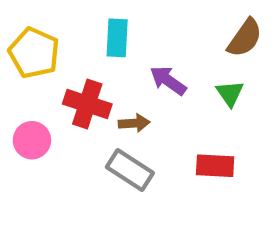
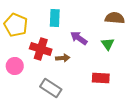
brown semicircle: (245, 38) -> (115, 18), turned -120
gray rectangle: (130, 170) -> (51, 88), moved

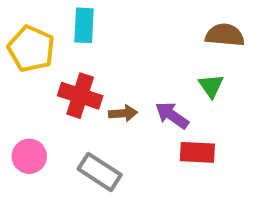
cyan rectangle: (55, 18) -> (84, 25), moved
purple arrow: (79, 38) -> (172, 115), moved
pink circle: (15, 66) -> (29, 156), moved

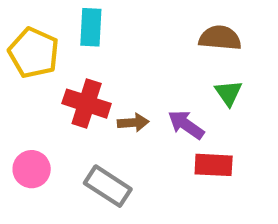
brown semicircle: (225, 35) -> (220, 38), moved

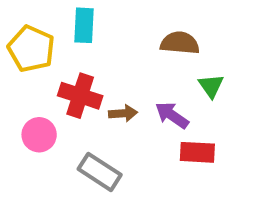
brown semicircle: (220, 38) -> (180, 43), moved
pink circle: (32, 169) -> (39, 135), moved

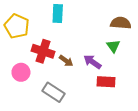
cyan rectangle: (84, 25) -> (58, 14), moved
brown semicircle: (180, 43) -> (121, 23), moved
brown arrow: (123, 113) -> (66, 61), turned 40

